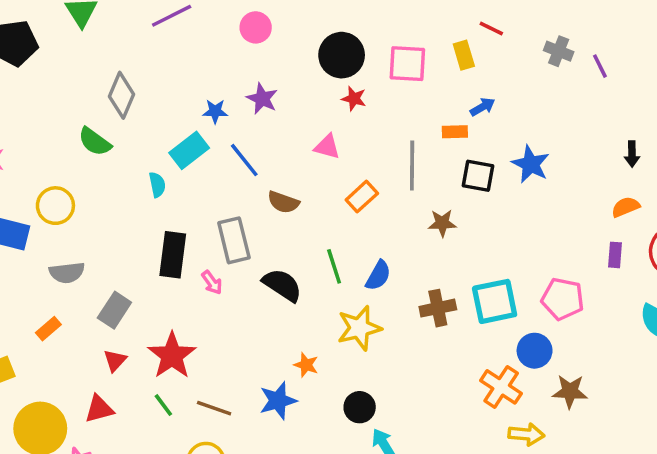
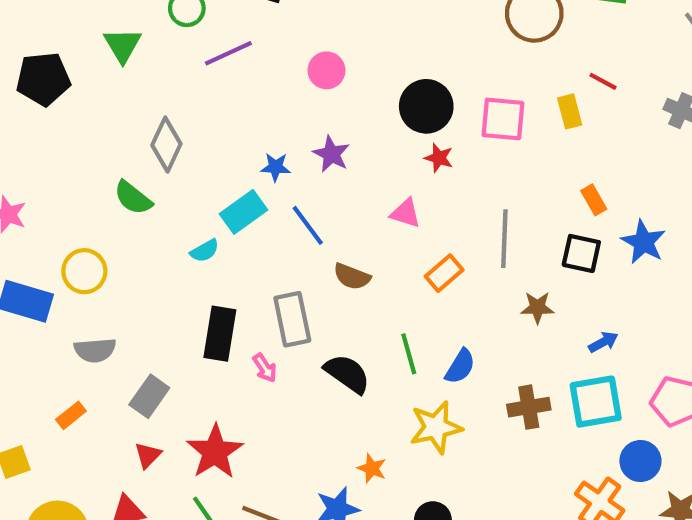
blue arrow: (483, 107) -> (603, 342), moved
orange rectangle: (455, 132) -> (594, 200), moved, turned 60
cyan semicircle: (157, 185) -> (205, 251), turned 70

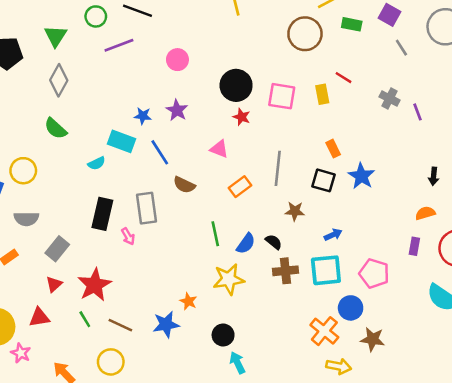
gray diamond: (166, 145) -> (59, 80), moved
cyan rectangle: (244, 212) -> (122, 141), turned 52
black semicircle: (347, 374) -> (274, 242), moved, size x0.6

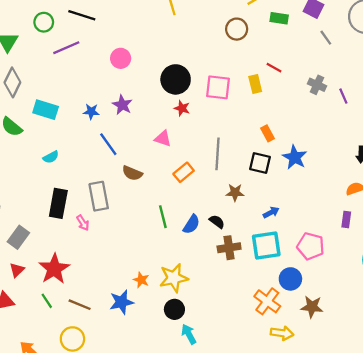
brown circle: (305, 34) -> (237, 29), size x0.7
cyan rectangle: (122, 141) -> (46, 110), moved
yellow star: (229, 279) -> (174, 278), moved

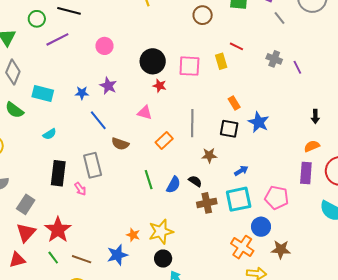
purple rectangle: (346, 220) -> (306, 173), size x1.5
red triangle: (17, 270) -> (26, 233), size x1.5

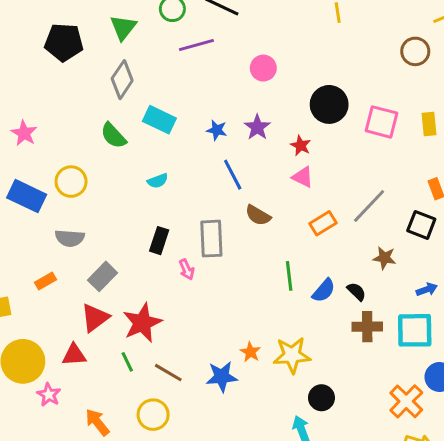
red star: (160, 86) -> (301, 146), moved
gray line: (192, 123) -> (369, 206), turned 32
black rectangle: (58, 173) -> (159, 241), size x0.7
black circle: (163, 259) -> (321, 398), moved

